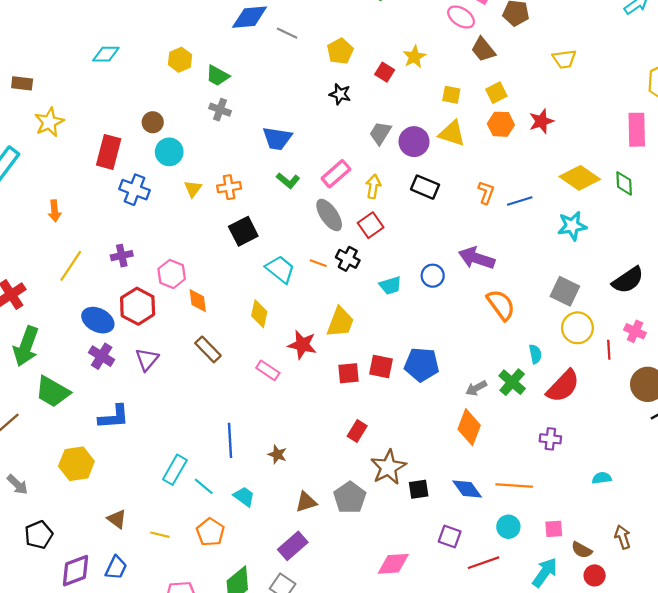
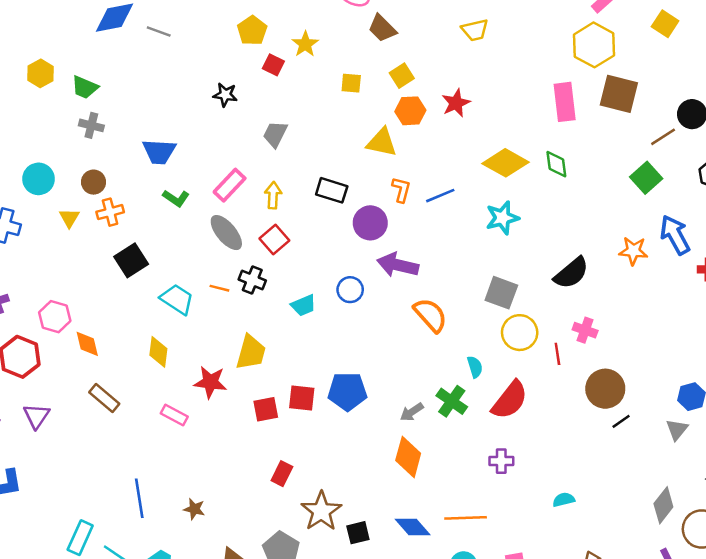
yellow pentagon: (340, 51) -> (252, 31), moved
brown circle: (153, 122) -> (94, 182), moved
yellow triangle: (452, 133) -> (382, 142), moved
purple circle: (414, 142) -> (370, 223), moved

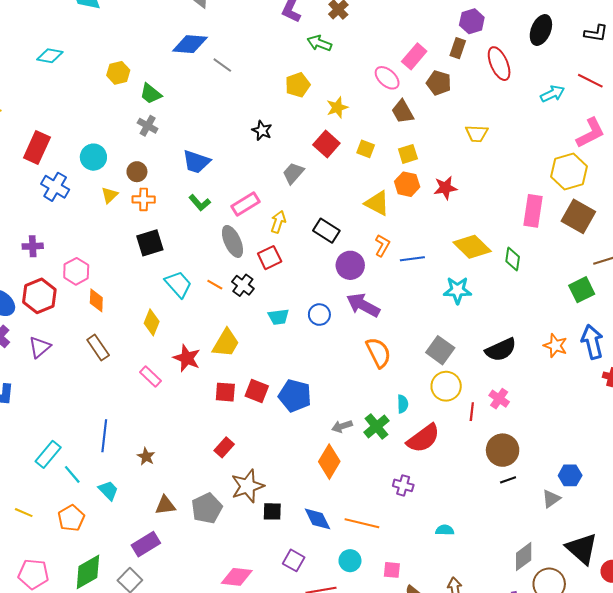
red square: (273, 65) -> (326, 144), moved, size x1.4

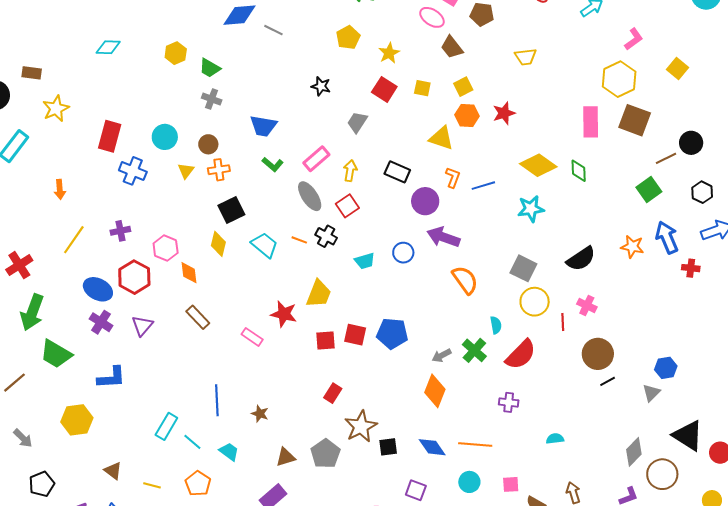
pink L-shape: (591, 133) -> (634, 39), size x0.7
yellow diamond: (152, 322) -> (218, 244), moved

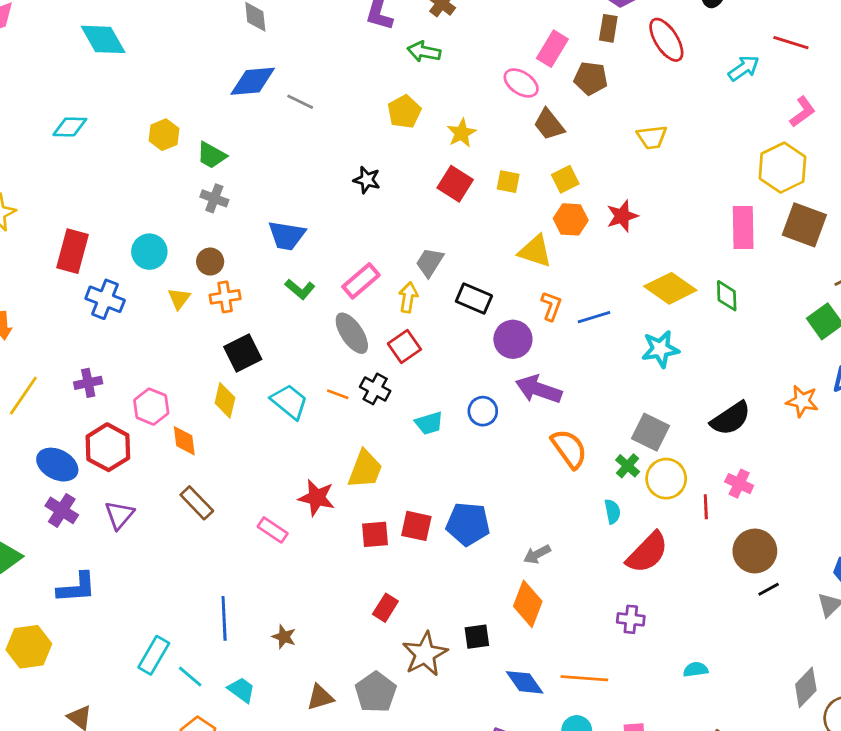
gray trapezoid: (357, 122) -> (430, 262), moved
green cross: (474, 350) -> (628, 466), moved, size x0.7
black square: (388, 447) -> (477, 637), moved

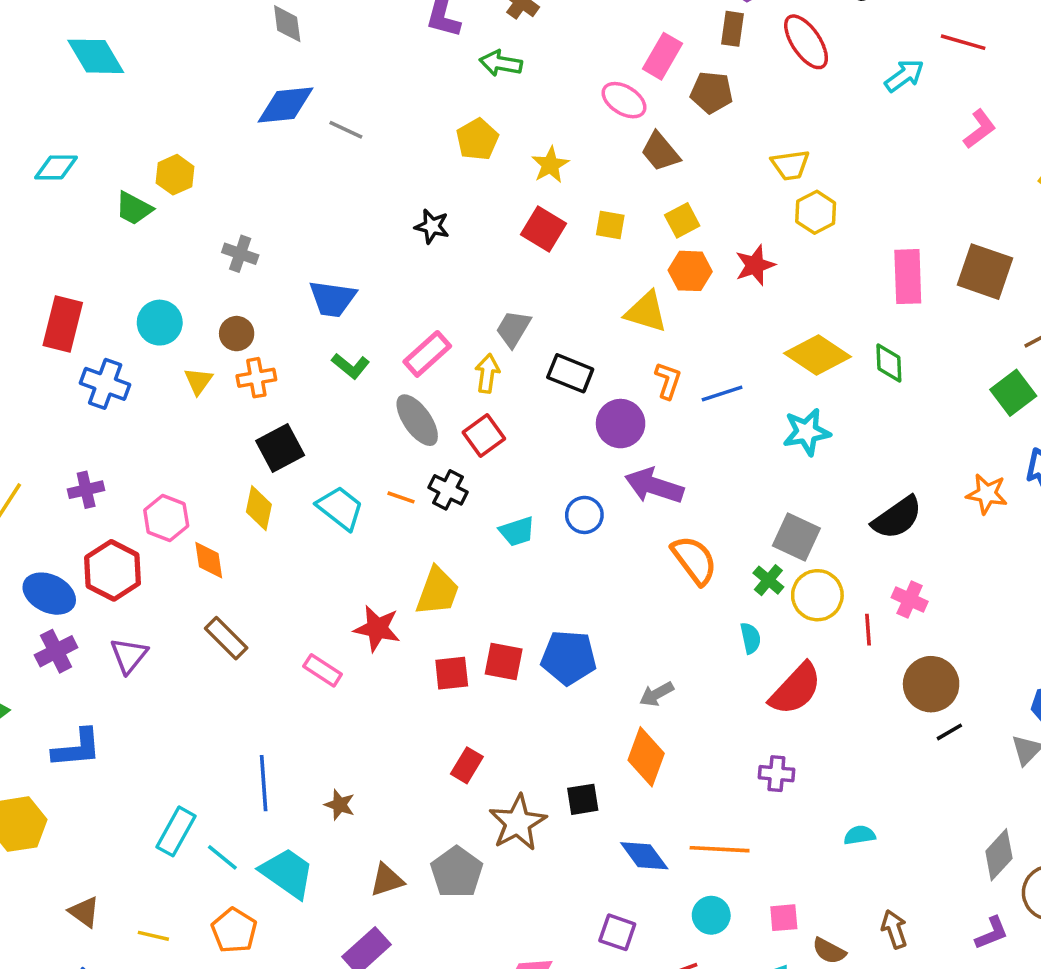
green trapezoid: (211, 155) -> (134, 208), moved
yellow hexagon: (782, 168) -> (816, 212), moved, size x0.7
purple cross: (62, 510) -> (56, 651), turned 32
cyan trapezoid: (241, 690) -> (287, 873), size x1.6

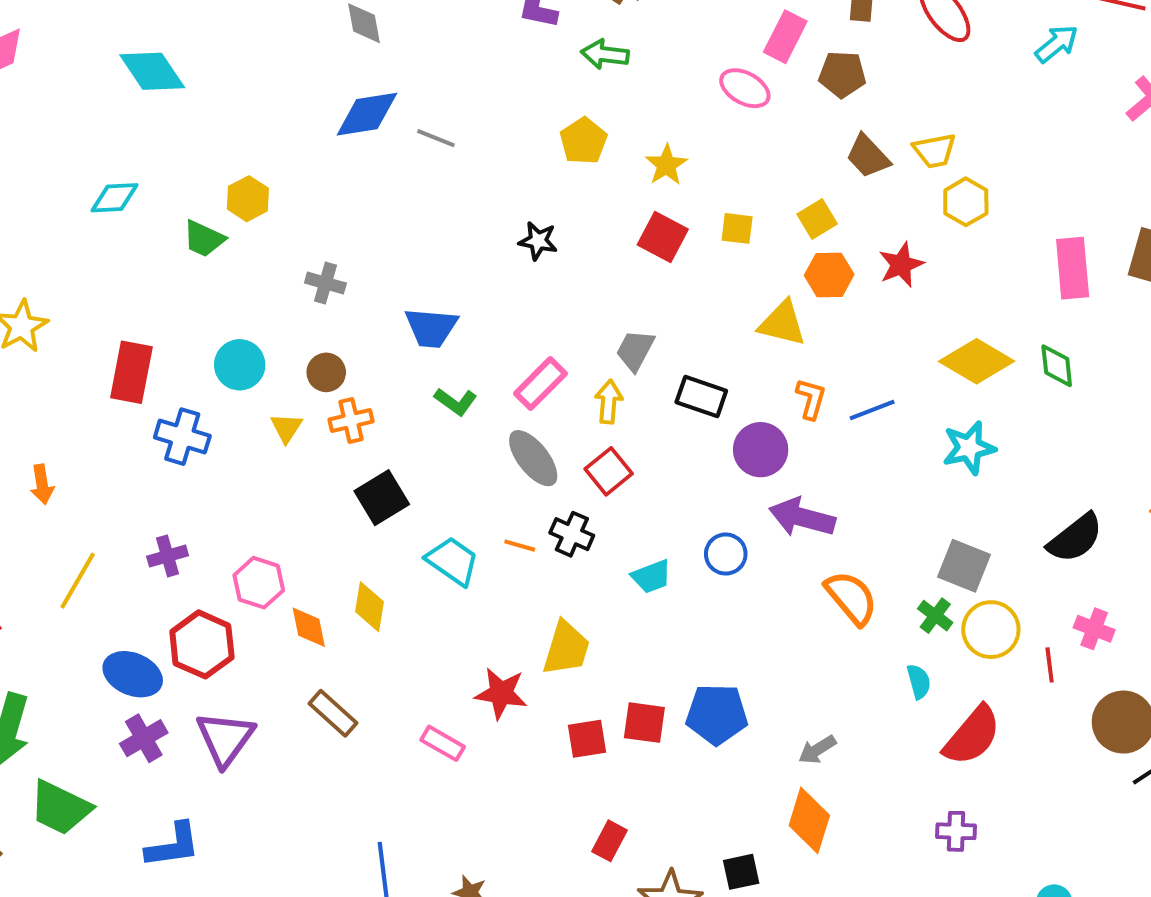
brown trapezoid: (660, 152) -> (868, 156), moved
yellow diamond: (259, 508) -> (370, 607), moved
purple triangle: (129, 655) -> (225, 739), size x1.4

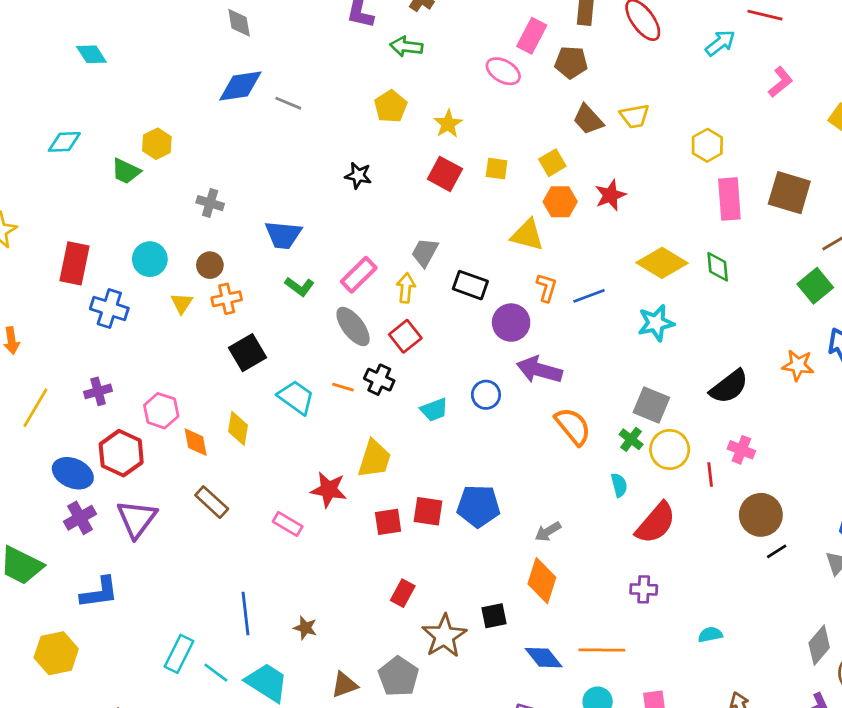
cyan diamond: (152, 71) -> (91, 54), size x0.7
yellow hexagon: (966, 202) -> (707, 145), moved

